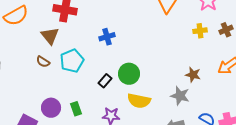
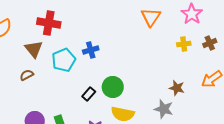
cyan pentagon: (72, 61) -> (64, 60), moved
brown semicircle: (43, 62) -> (27, 75), turned 120

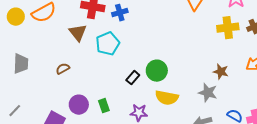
yellow cross: (184, 44) -> (228, 28), size x1.5
blue cross: (91, 50) -> (120, 13), moved
brown semicircle: (27, 75) -> (63, 69), moved

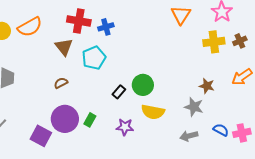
brown semicircle: (63, 69) -> (61, 83), moved
purple circle: (79, 105) -> (65, 119), size x1.4
green rectangle: (104, 106) -> (90, 120), turned 48

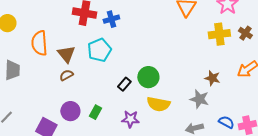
orange semicircle: (30, 27) -> (39, 43), moved, turned 115
brown cross: (240, 41) -> (245, 33), turned -32
brown triangle: (64, 47) -> (66, 54), moved
purple circle: (65, 119) -> (70, 111), size x0.7

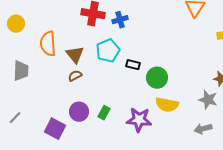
black rectangle: (124, 84) -> (133, 65), moved, turned 64
purple star: (130, 119) -> (139, 120), size x1.4

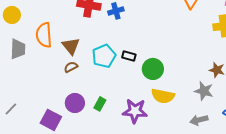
cyan pentagon: (108, 51) -> (104, 56), moved
gray trapezoid: (21, 71) -> (18, 49), moved

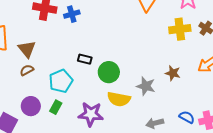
cyan pentagon: (104, 56) -> (61, 81), moved
gray star: (204, 91) -> (146, 86), moved

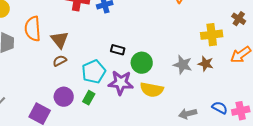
yellow cross: (180, 29) -> (212, 35), moved
gray star: (146, 86) -> (183, 65), moved
purple star: (91, 114) -> (121, 83), moved

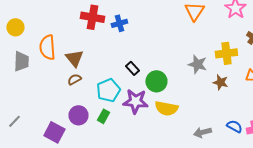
black rectangle: (118, 50) -> (132, 68), turned 32
gray star: (183, 65) -> (197, 64), moved

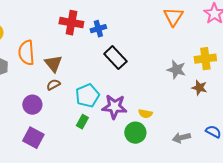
black rectangle: (132, 68) -> (115, 58), moved, size x1.6
green circle: (156, 81) -> (135, 133), moved
yellow semicircle: (166, 108) -> (145, 114), size x0.6
purple circle: (78, 115) -> (32, 105), moved

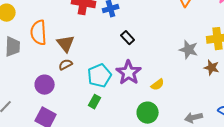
black rectangle: (115, 58) -> (128, 38), size x0.6
purple star: (114, 107) -> (129, 73), moved, turned 30
yellow semicircle: (145, 114) -> (158, 85), moved, turned -48

